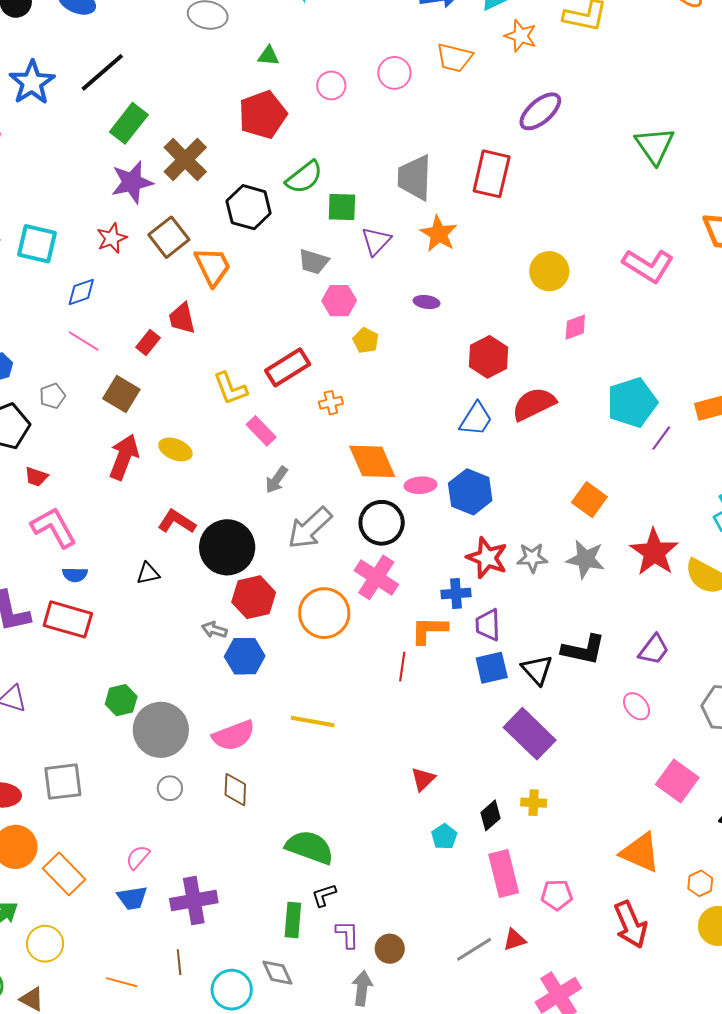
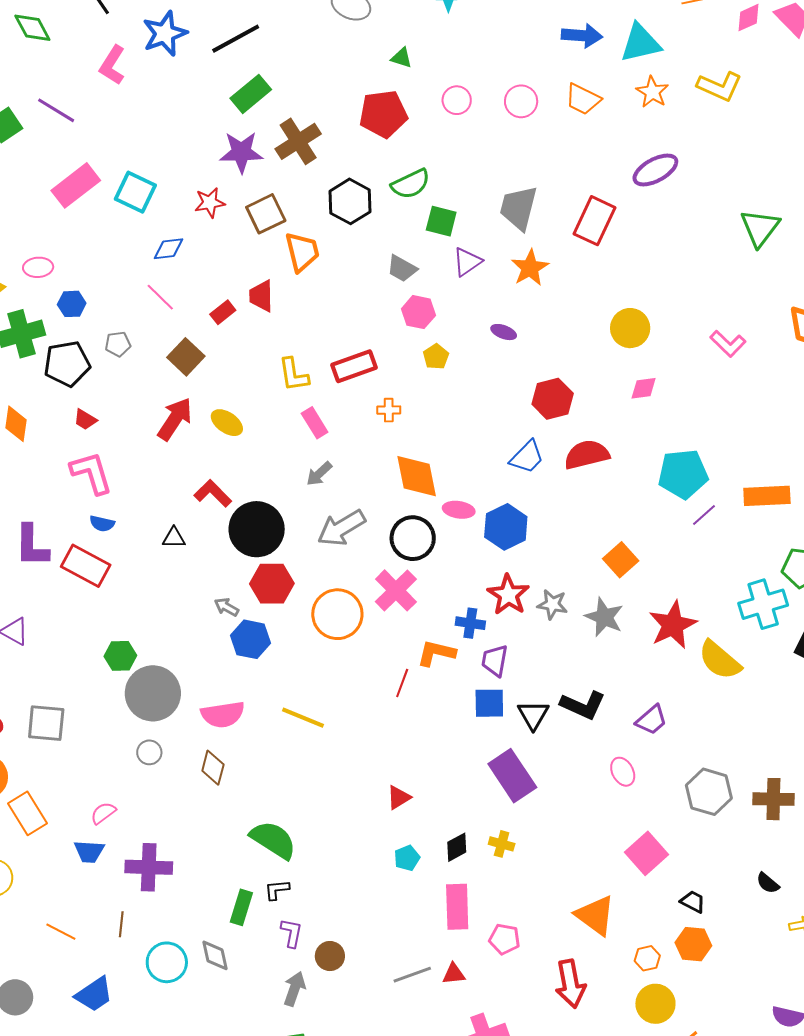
pink L-shape: (648, 266) -> (728, 344), size x0.7

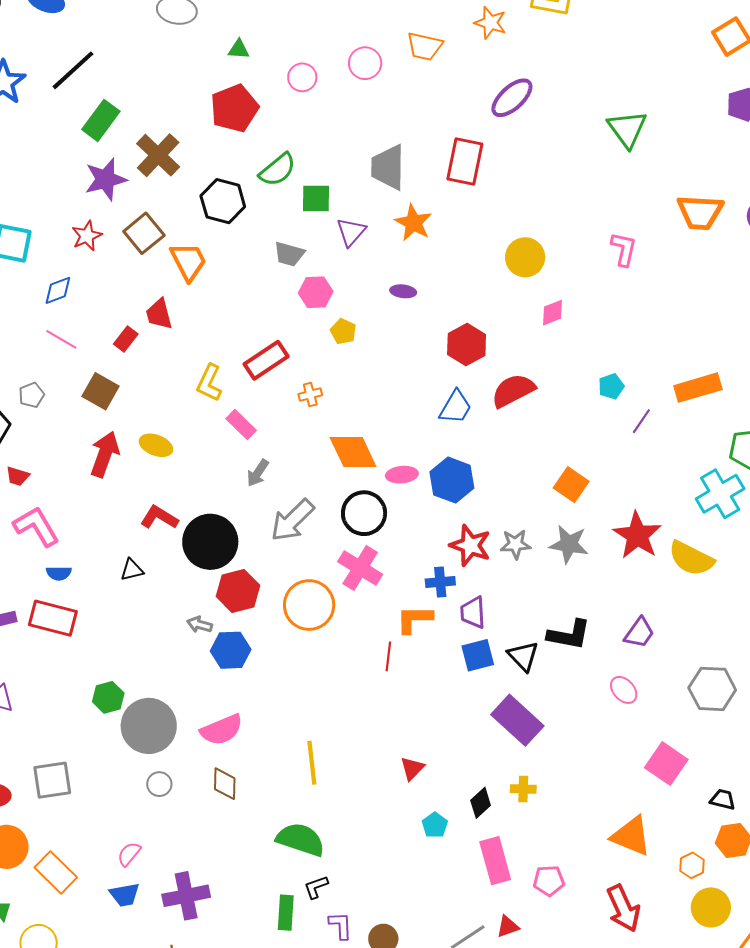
pink L-shape: (728, 344) -> (624, 249), turned -108
yellow L-shape: (293, 375) -> (209, 383), turned 48
cyan pentagon: (683, 474) -> (611, 386), size x0.5
yellow line: (303, 718) -> (312, 763), moved, turned 75

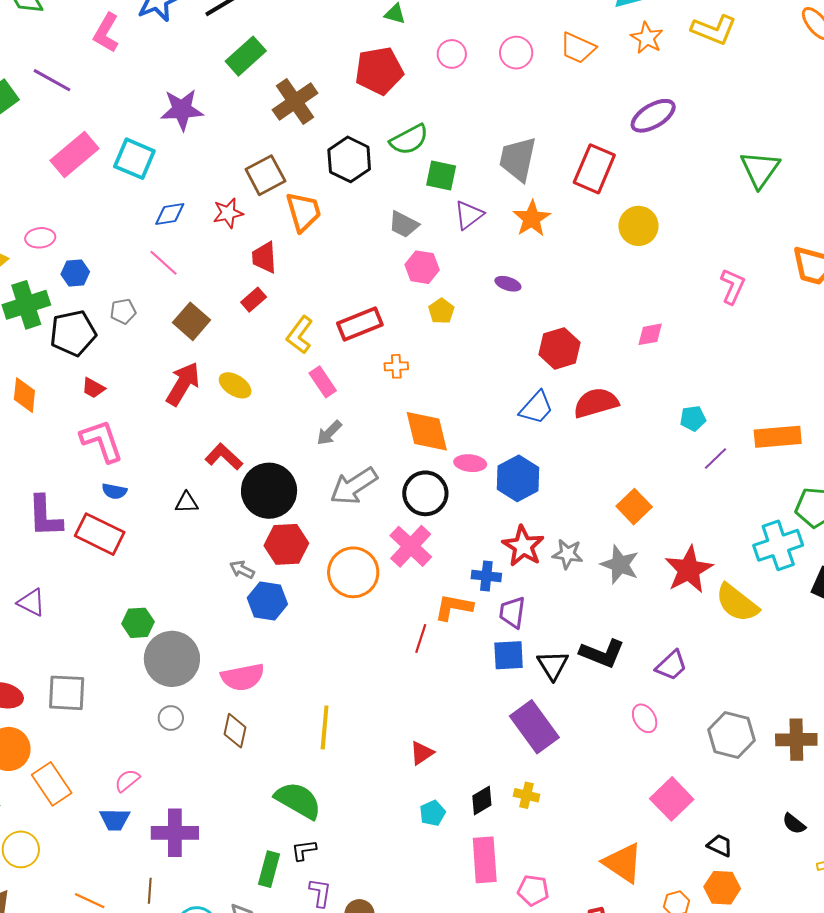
purple star: (106, 179) -> (182, 110), moved
red star: (87, 236) -> (228, 213), moved
yellow circle: (525, 257) -> (638, 226), moved
red rectangle: (126, 339) -> (254, 300), moved

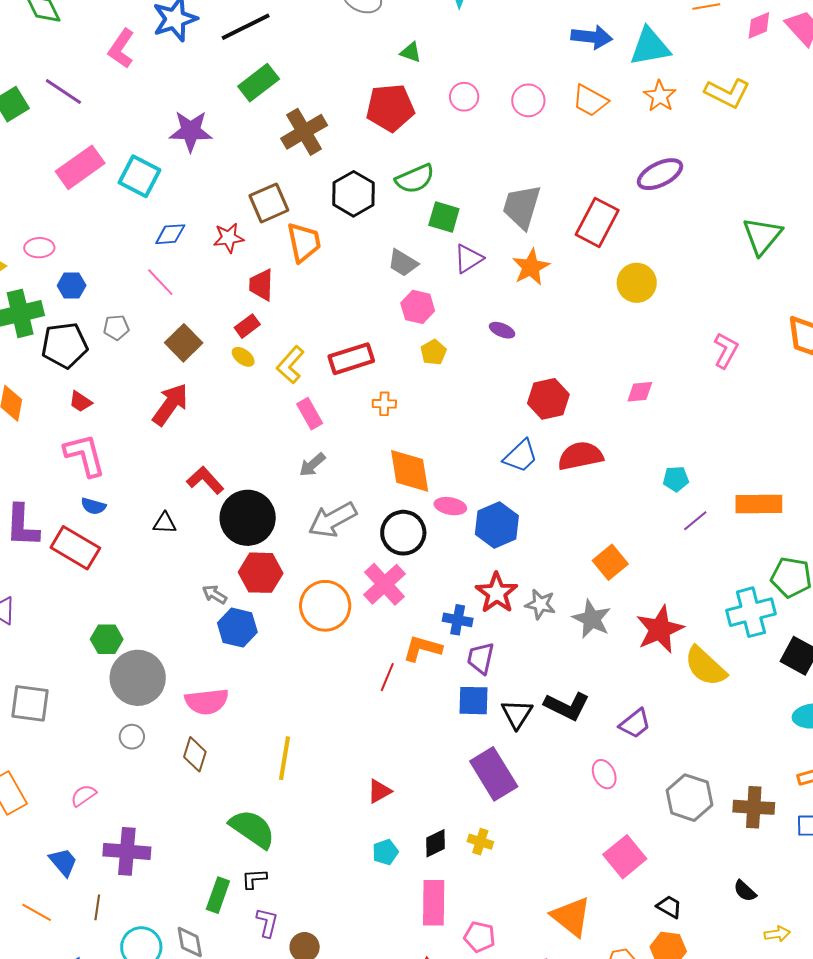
yellow ellipse: (235, 385) -> (243, 357), moved, size x0.7
blue trapezoid: (115, 820) -> (63, 862), moved, turned -136

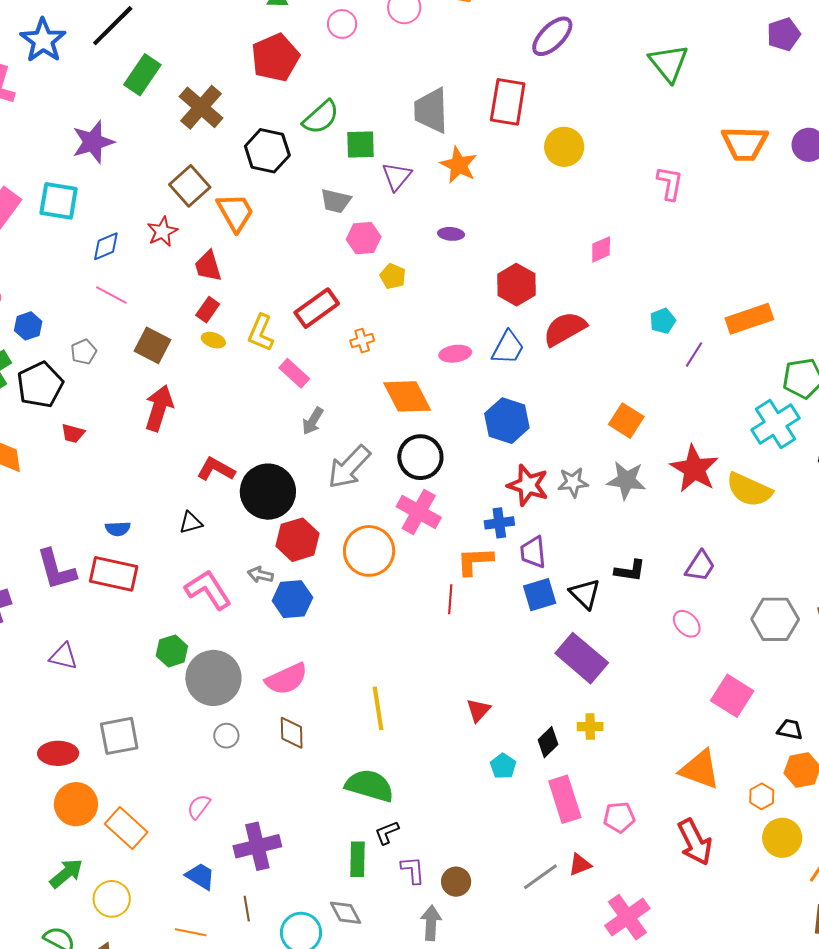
pink L-shape: (85, 455) -> (208, 590), moved
pink ellipse: (450, 506) -> (455, 354), moved
black L-shape: (567, 706) -> (630, 571), size x0.7

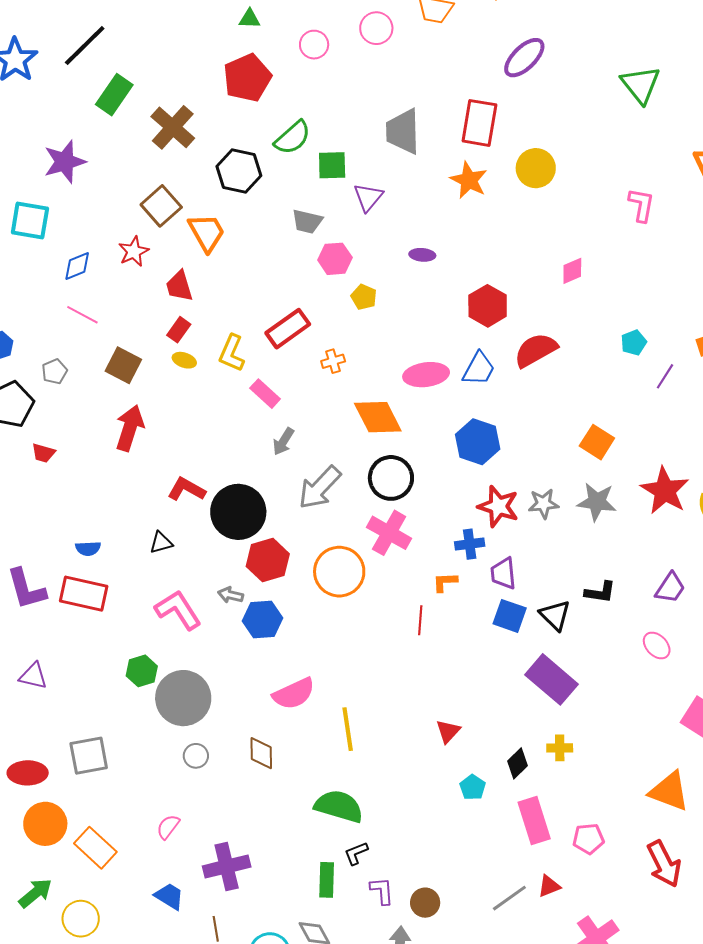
orange star: (459, 165) -> (469, 180), moved
pink ellipse: (455, 354) -> (426, 375), size x1.4
orange L-shape: (475, 561) -> (445, 582), size x0.7
blue square: (540, 595) -> (510, 616), turned 36
pink semicircle: (286, 679) -> (294, 694), moved

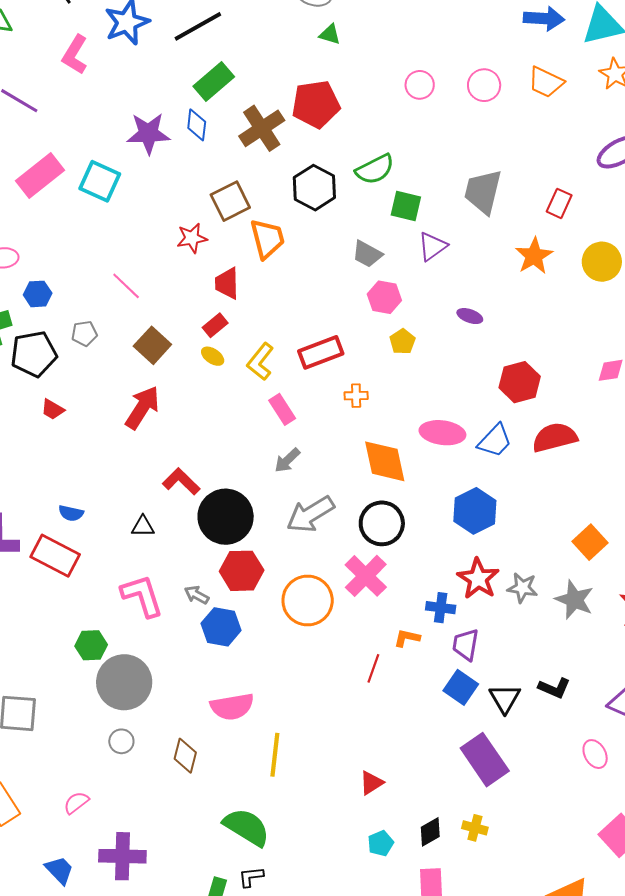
green triangle: (250, 19) -> (330, 34), moved
red pentagon: (247, 78) -> (316, 104), moved
red rectangle: (479, 123) -> (559, 203), size x0.6
blue diamond: (77, 266) -> (197, 125), moved, turned -76

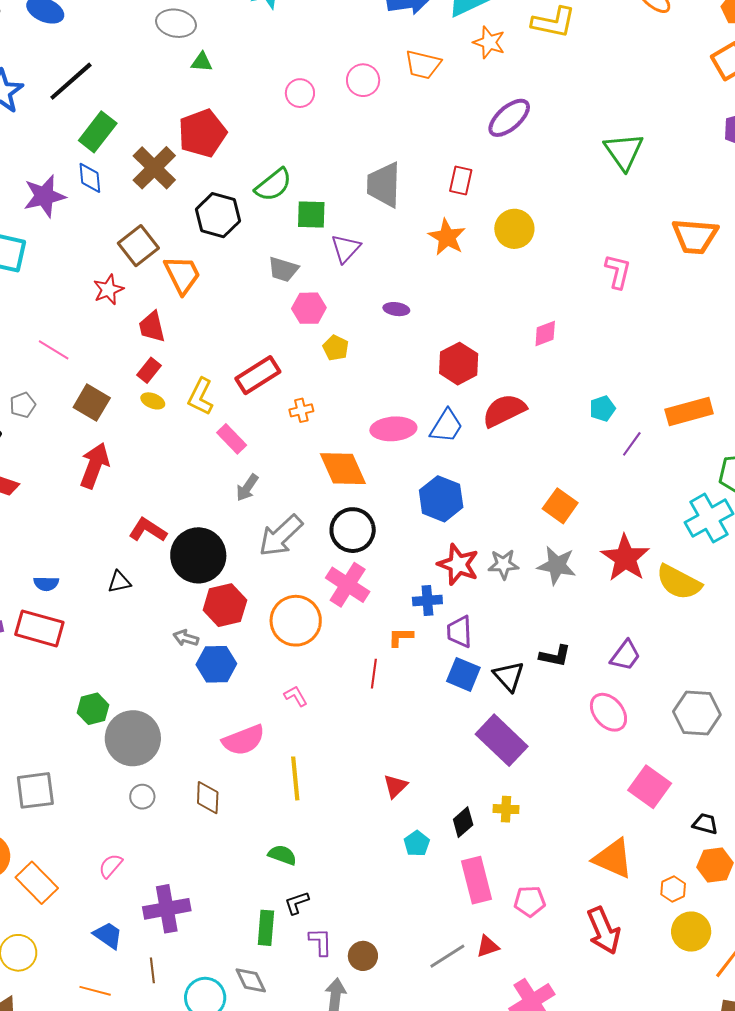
pink L-shape: (142, 596) -> (296, 696), moved, size x0.5
pink ellipse: (595, 754) -> (608, 712), size x1.4
green semicircle: (247, 827) -> (282, 855), size x0.6

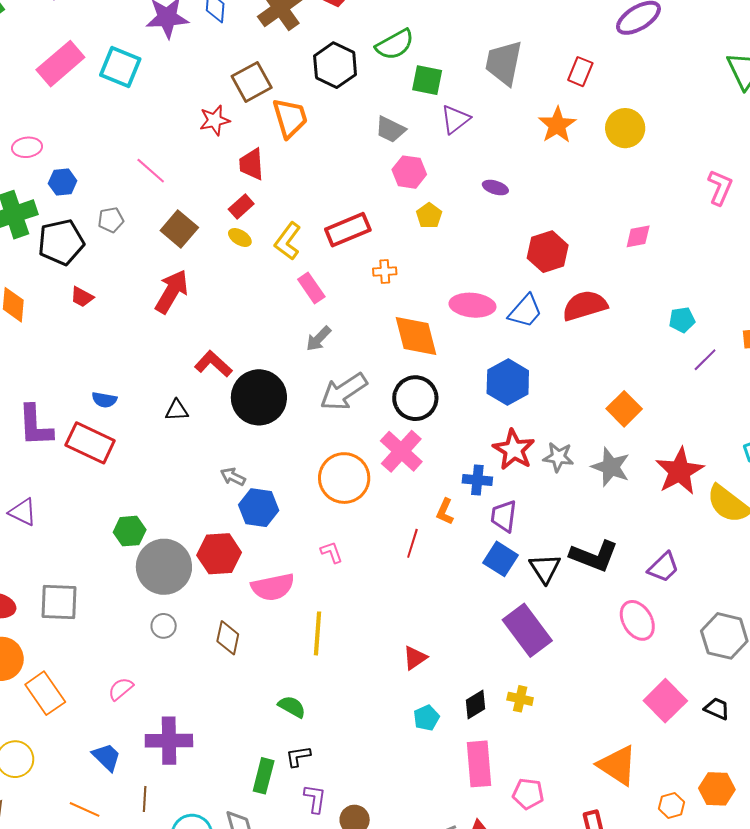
red hexagon: (225, 605) -> (219, 554), moved
orange L-shape: (401, 637) -> (445, 512), turned -76
black L-shape: (555, 656) -> (594, 556), size x1.5
black trapezoid: (705, 824) -> (717, 709), moved

